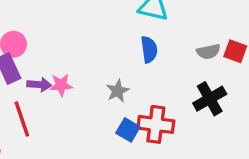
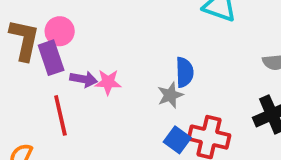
blue semicircle: (149, 50) -> (185, 72), moved

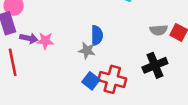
gray star: (170, 95) -> (87, 51), turned 30

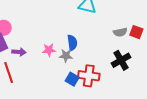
pink star: (45, 41) -> (49, 50), moved

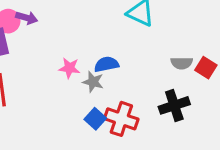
blue semicircle: (72, 43) -> (106, 64), turned -105
purple arrow: (19, 52) -> (27, 18), moved

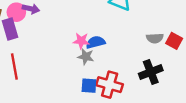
pink star: (69, 68) -> (81, 41), moved
blue square: (95, 119) -> (89, 86), turned -35

